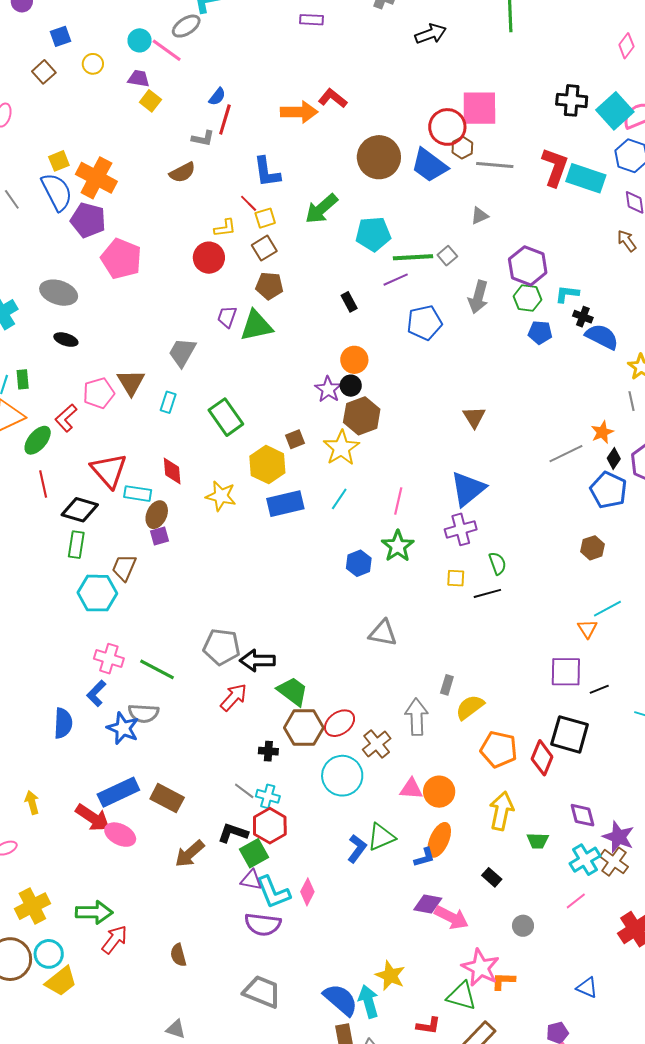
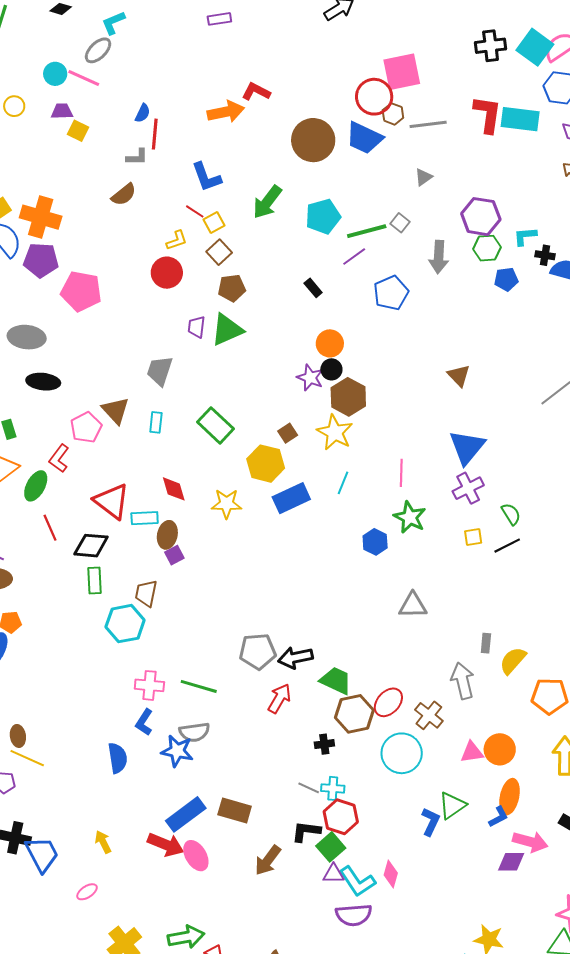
black ellipse: (66, 340) -> (43, 382), size x1.4
pink ellipse: (120, 835) -> (196, 856), turned 44
pink arrow: (451, 917) -> (530, 842), moved

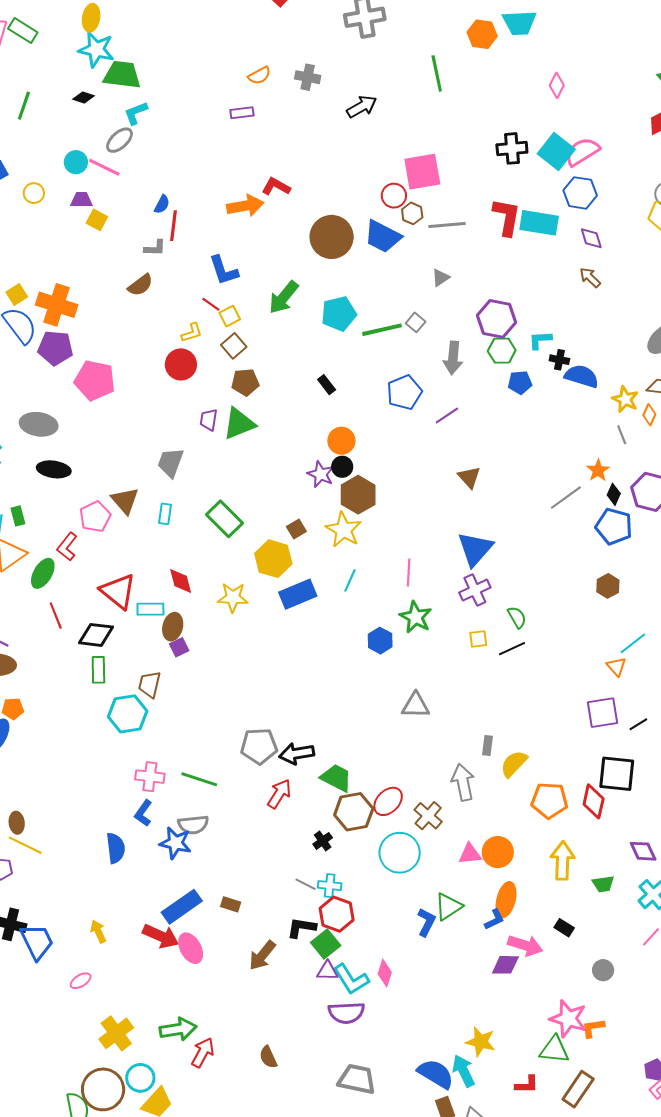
red circle: (374, 97) -> (394, 196), size x0.7
purple line: (354, 257) -> (447, 416), moved
black cross: (324, 744) -> (323, 841), turned -30
brown rectangle: (235, 810) -> (231, 904), size x0.6

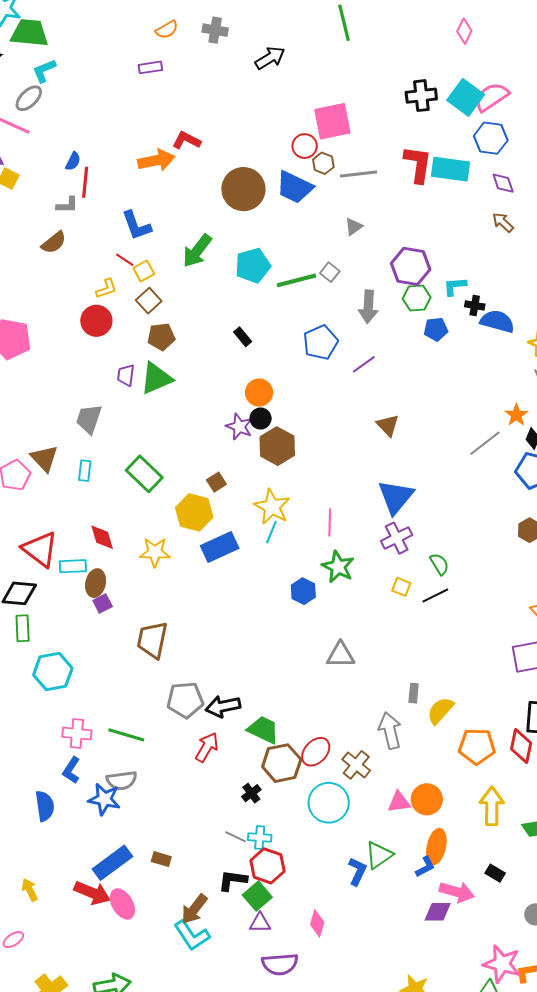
yellow star: (344, 530) -> (272, 507), moved
yellow square: (478, 639) -> (401, 587), turned 30
brown trapezoid: (150, 684) -> (152, 640), moved, size x1.4
cyan L-shape: (351, 979) -> (192, 935), moved

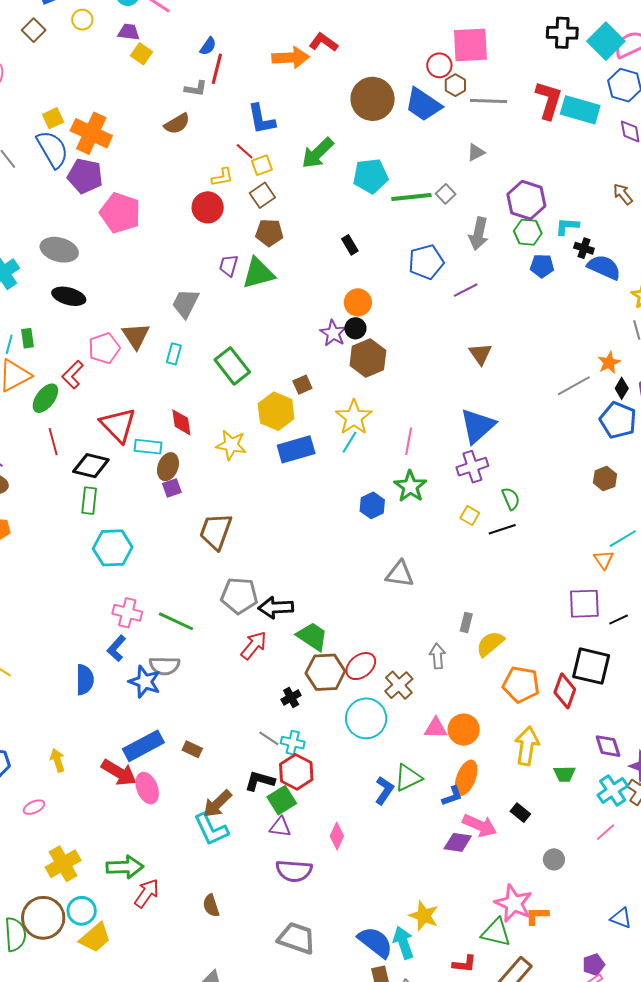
brown arrow: (503, 222) -> (623, 194), moved
gray arrow: (390, 731) -> (437, 656), size x0.7

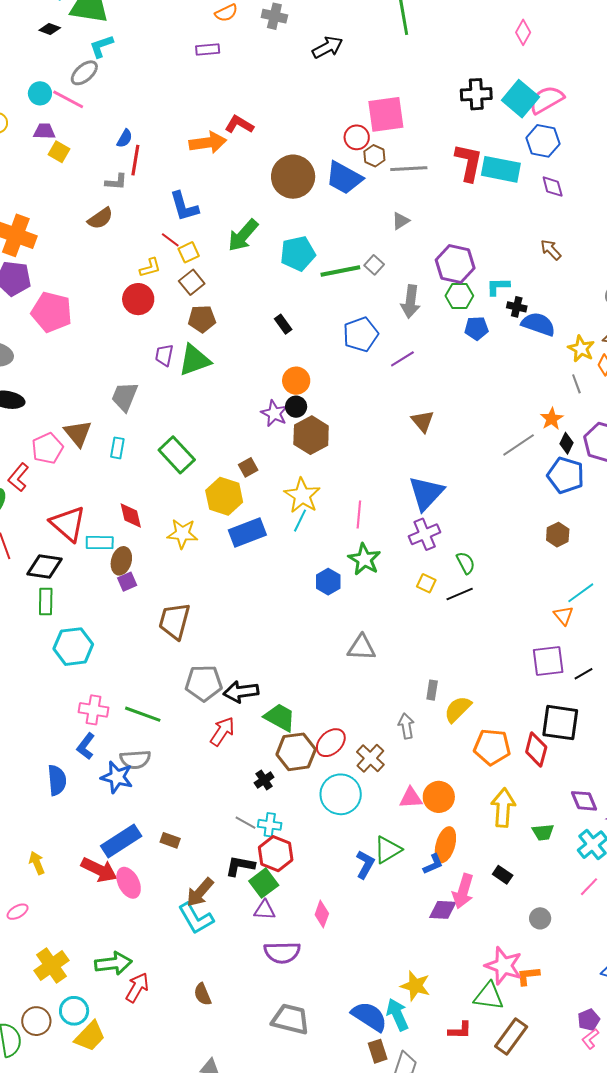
pink arrow: (480, 825) -> (463, 891), turned 88
brown circle: (43, 918) -> (36, 1021), size x0.7

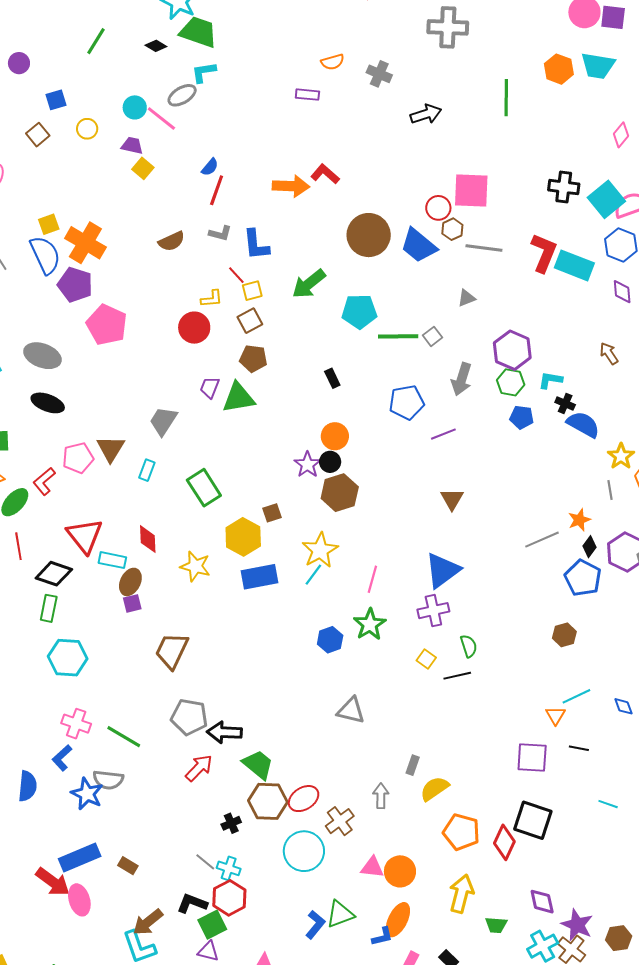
gray L-shape: (116, 182) -> (220, 233), moved
black line: (584, 674) -> (579, 748), moved, turned 30

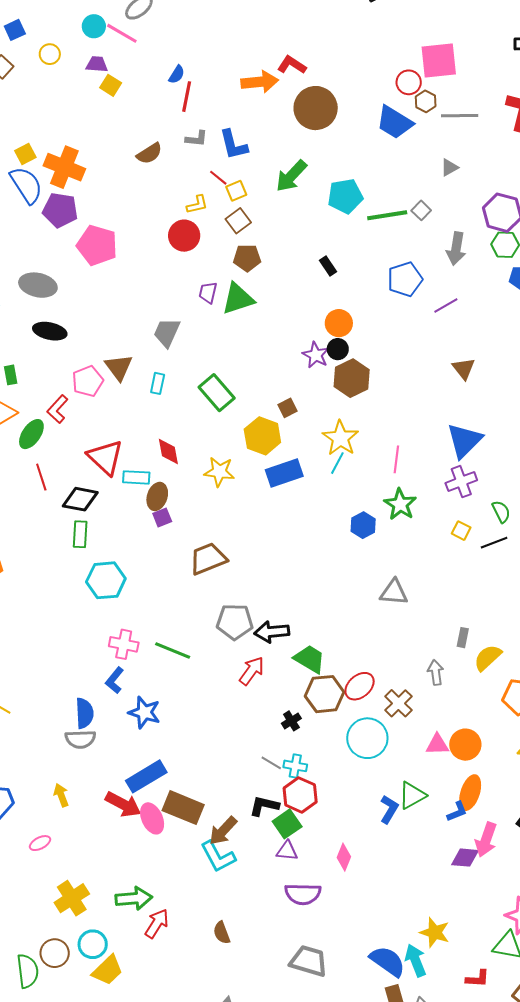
brown circle: (369, 235) -> (316, 108), moved
brown trapezoid: (172, 651) -> (208, 559), turned 51
gray semicircle: (108, 780) -> (80, 739), moved
brown rectangle: (128, 866) -> (183, 808), moved, size x2.0

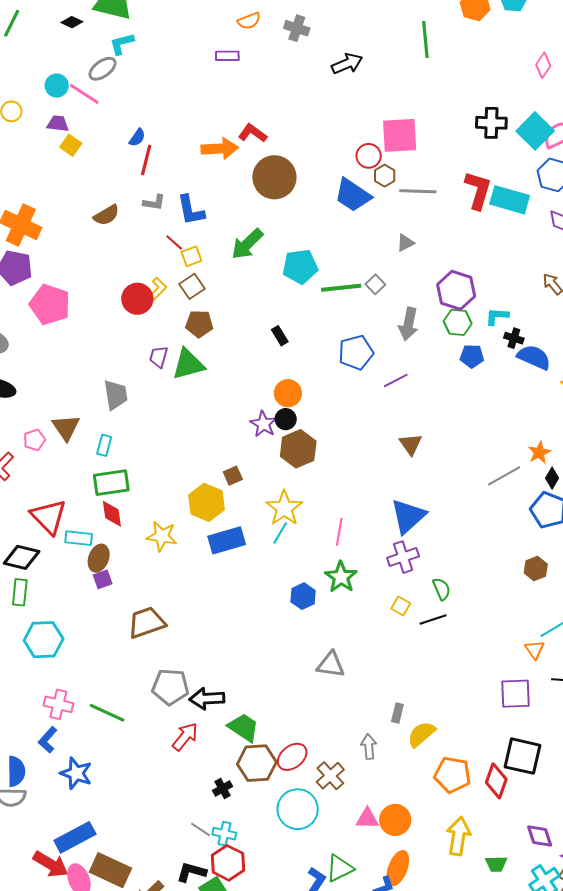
yellow L-shape: (197, 205) -> (158, 289), moved, turned -35
gray trapezoid: (167, 333) -> (116, 395), turned 144
pink pentagon: (88, 381) -> (34, 440), size x0.7
green rectangle: (217, 393) -> (111, 483), moved, turned -60

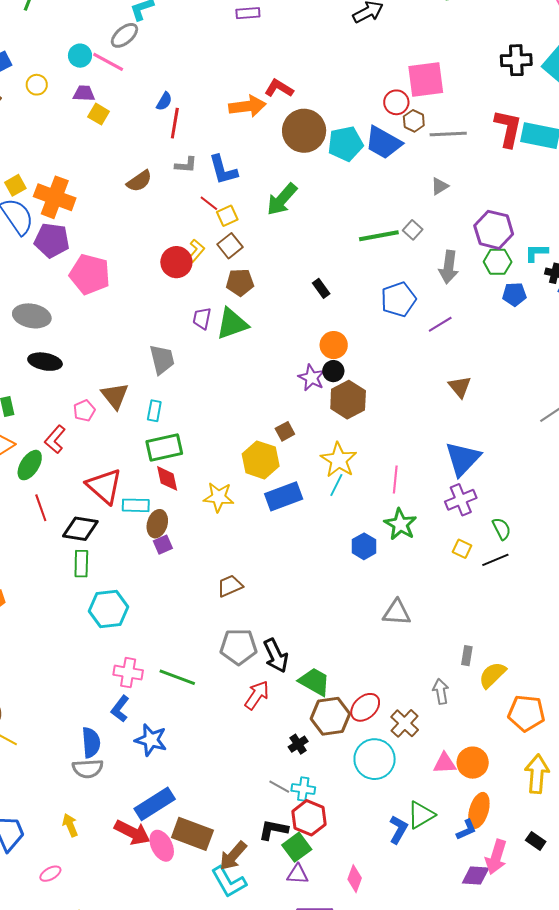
cyan pentagon: (300, 267) -> (345, 144), moved
brown trapezoid: (147, 623) -> (230, 586), moved, size x0.7
black arrow: (207, 699) -> (276, 656), turned -108

